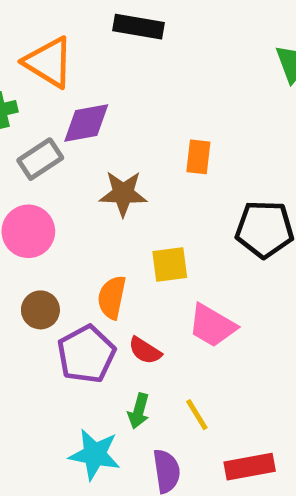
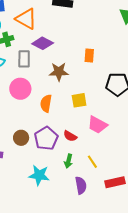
purple diamond: (86, 123) -> (43, 43), turned 40
gray rectangle: (40, 159) -> (24, 59), turned -54
orange semicircle: (112, 297) -> (46, 103), moved
brown circle: (40, 310) -> (21, 138), moved
cyan star: (95, 454) -> (39, 175), moved

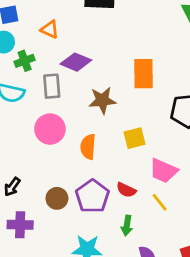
orange triangle: (26, 19) -> (50, 29), size x0.6
orange rectangle: (89, 56) -> (143, 74), size x1.5
yellow line: (92, 162) -> (160, 202), moved

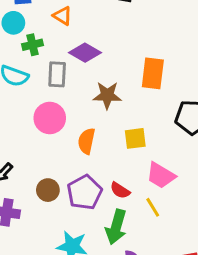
green arrow: (127, 226) -> (116, 227), size x1.6

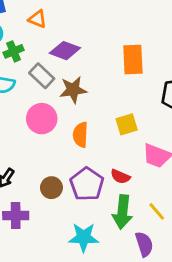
gray rectangle: (57, 74) -> (42, 76), turned -40
brown star: (107, 95) -> (73, 90), moved
yellow line: (153, 207) -> (157, 211), moved

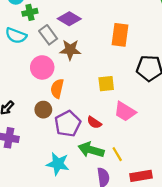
orange semicircle: (80, 135) -> (57, 89), moved
brown circle: (51, 188) -> (43, 110), moved
green arrow: (122, 212) -> (91, 150), turned 90

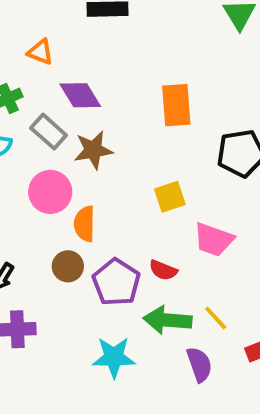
purple diamond: (69, 19) -> (80, 95), turned 40

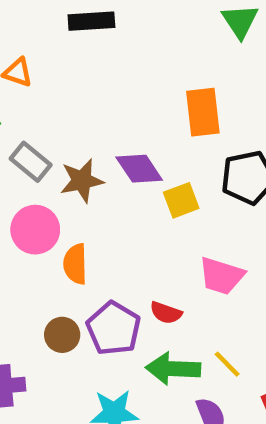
purple diamond: (80, 95) -> (139, 169), moved
orange rectangle: (176, 105) -> (203, 112), moved
yellow square: (170, 197) -> (181, 200), moved
brown circle: (68, 266) -> (62, 335), moved

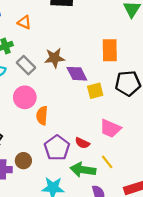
brown star: (82, 181) -> (54, 58), moved
brown circle: (62, 335) -> (23, 161), moved
yellow line: (227, 364) -> (107, 162), moved

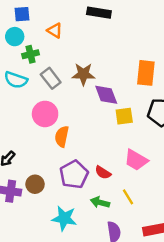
green arrow: (83, 170) -> (100, 202), size x0.7

